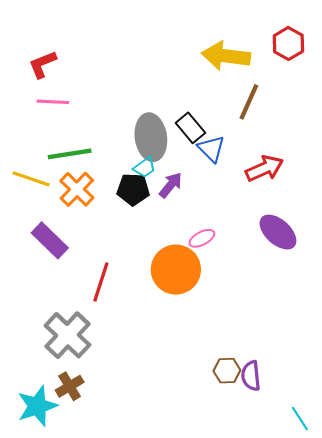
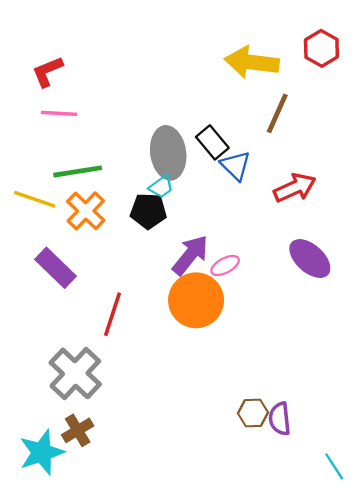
purple arrow: (171, 185) -> (190, 255), moved, size x1.4

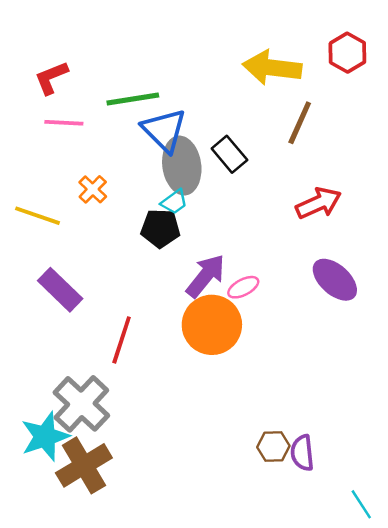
blue triangle: (236, 166) -> (164, 130), moved, size x1.4
green line: (78, 171) -> (133, 99), moved
orange cross: (86, 211) -> (93, 189), moved, size x0.7
brown cross: (78, 430) -> (84, 465), size x1.6
cyan star: (42, 452) -> (45, 437), moved

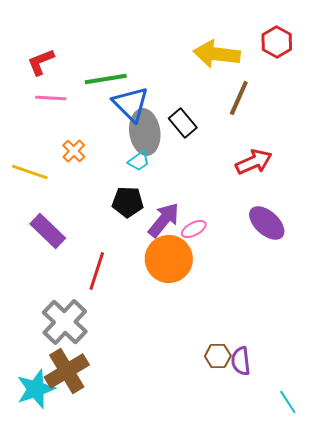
black pentagon: (160, 228) -> (128, 202), moved
cyan star: (45, 437) -> (36, 389), moved

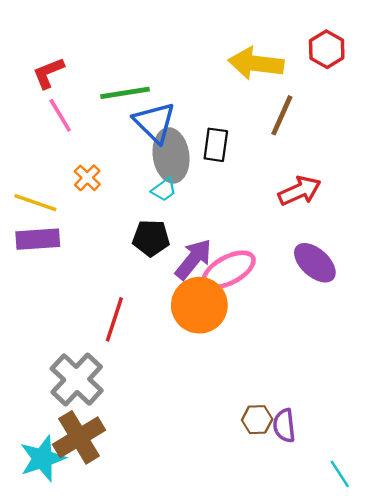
pink line: (51, 98) -> (60, 115), turned 56
black rectangle: (183, 123) -> (216, 145), turned 48
pink ellipse: (194, 229) -> (229, 270), size x1.8
purple rectangle: (48, 231) -> (38, 239), moved, turned -48

